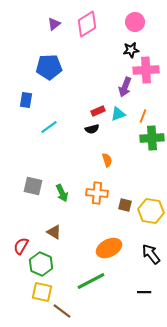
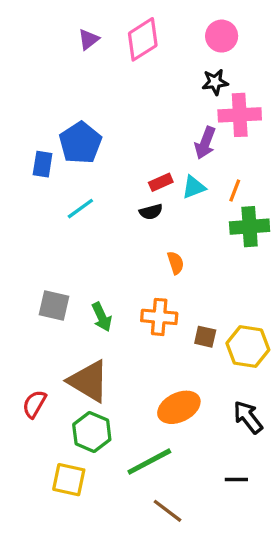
blue pentagon: (49, 67) -> (80, 143), moved, turned -30
brown triangle: (54, 232) -> (89, 381), size x1.8
green hexagon: (41, 264) -> (92, 432), moved
brown line: (62, 311) -> (167, 511), moved

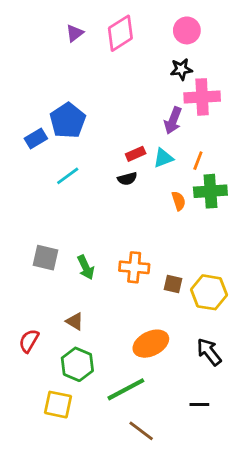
blue rectangle: (43, 164) -> (36, 139), turned 50
orange semicircle: (176, 263) -> (179, 201), moved
brown triangle: (89, 381) -> (75, 321), size x0.5

